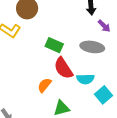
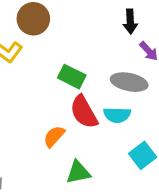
cyan semicircle: (85, 79) -> (117, 115), moved

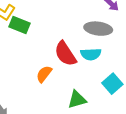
green rectangle: (72, 77) -> (20, 25), moved
green triangle: (78, 172) -> (77, 100), moved

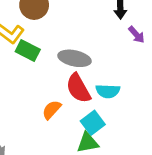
gray ellipse: (98, 29) -> (74, 58), moved
cyan square: (112, 84) -> (93, 123), moved

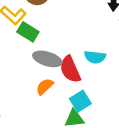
gray ellipse: (74, 58) -> (47, 59), moved
cyan semicircle: (108, 91) -> (95, 57), moved

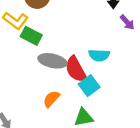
orange semicircle: (45, 87) -> (51, 99), moved
cyan square: (80, 101) -> (89, 86), moved

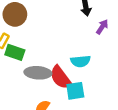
purple arrow: (127, 22) -> (102, 27), turned -96
cyan square: (89, 86) -> (75, 91), turned 36

